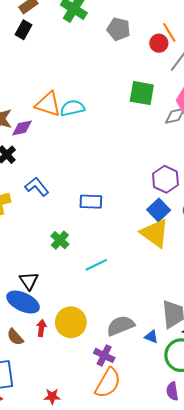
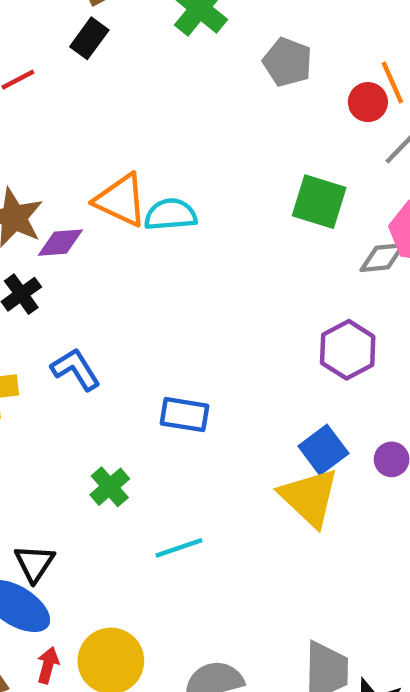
purple hexagon: (165, 179) -> (348, 350), moved

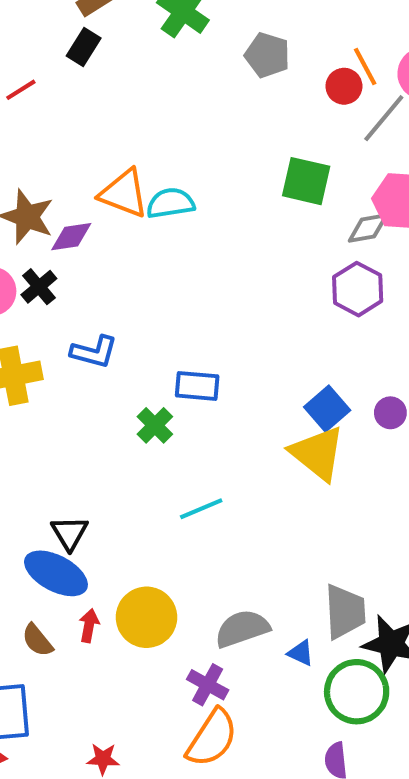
purple hexagon: (348, 350) -> (358, 289), moved
blue L-shape: (76, 369) -> (94, 352), turned 141
green cross: (110, 487) -> (155, 425), moved

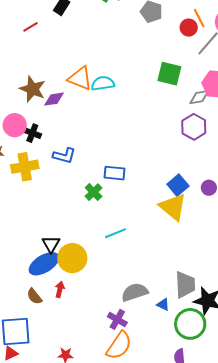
black cross: (39, 287) -> (32, 133), moved, turned -30
blue ellipse: (56, 573) -> (44, 264), turned -60
yellow circle: (146, 617) -> (72, 258), moved

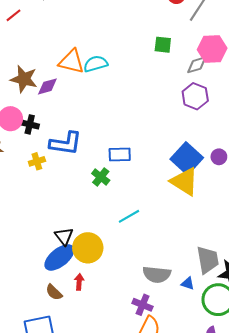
green square: (169, 74) -> (163, 45), size x0.7
blue L-shape: (64, 156) -> (66, 143), size x1.4
yellow cross: (25, 167) -> (37, 161), moved, size x0.6
blue square: (178, 185) -> (187, 158), size x1.4
gray semicircle: (135, 292) -> (157, 274), turned -148

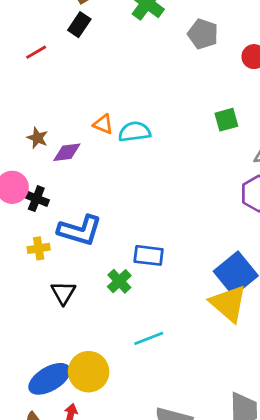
green square: (163, 45) -> (226, 120), turned -30
orange triangle: (71, 62) -> (103, 124), size x0.6
brown star: (24, 79) -> (37, 138), size x0.6
black triangle: (64, 236) -> (63, 293), moved

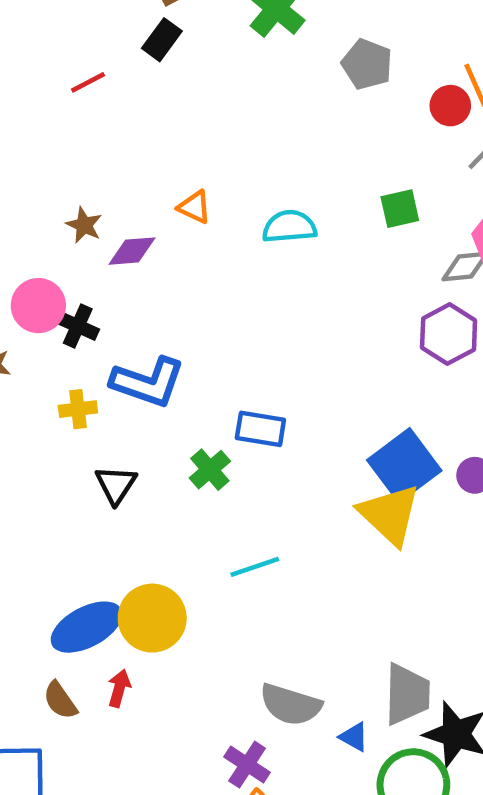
cyan semicircle: (134, 132) -> (289, 227), moved

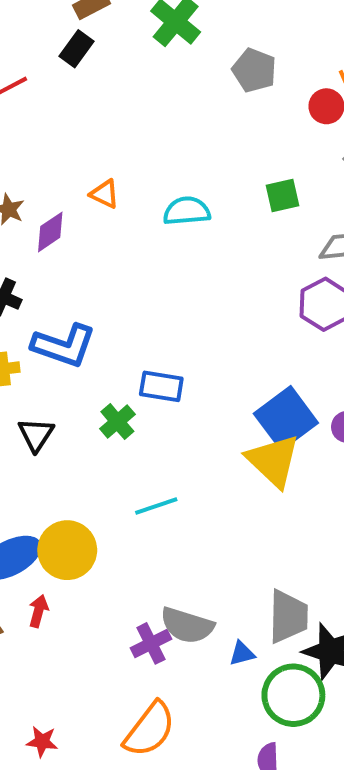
purple diamond: (132, 251) -> (50, 232), turned -30
blue triangle: (354, 737) -> (242, 654), turned -44
purple cross: (247, 765) -> (151, 643), moved, turned 30

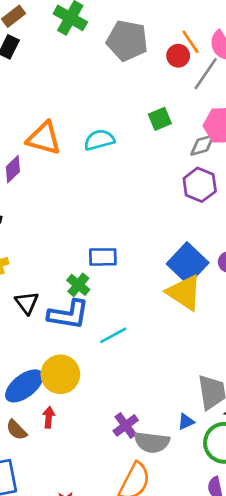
gray pentagon: (254, 70) -> (127, 41), size x1.4
orange triangle: (105, 194) -> (44, 138), size x1.8
blue L-shape: (64, 346) -> (68, 315), moved
gray semicircle: (187, 625) -> (152, 442), moved

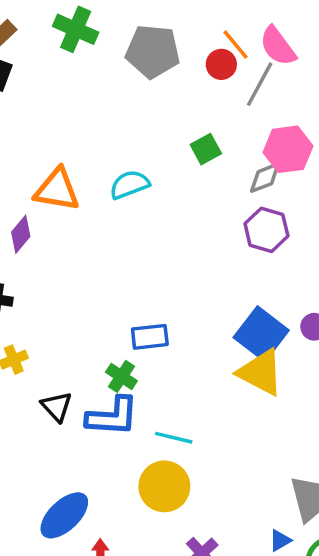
cyan line: (113, 335) -> (174, 438), turned 48
yellow circle: (60, 374) -> (164, 486), moved

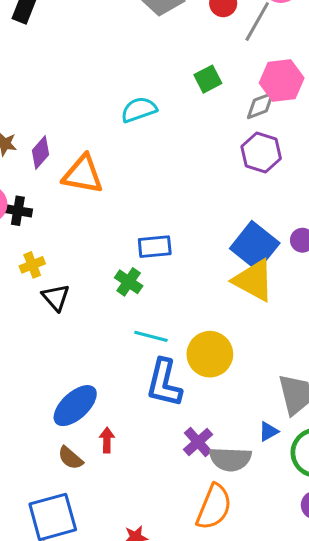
orange triangle: (57, 190) -> (83, 174), moved
black triangle: (57, 407) -> (56, 297), moved
blue L-shape: (112, 416) -> (164, 383), moved, turned 99
cyan line: (174, 438) -> (151, 336), moved
yellow circle: (164, 486) -> (210, 354), moved

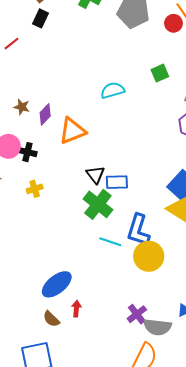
orange triangle: (83, 174) -> (72, 131), turned -36
green cross: (129, 282) -> (98, 204), size x1.6
black triangle: (56, 297) -> (96, 175), moved
blue L-shape: (164, 383) -> (138, 230), moved

